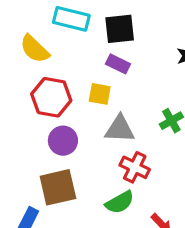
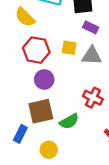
purple rectangle: (118, 64) -> (91, 27), moved
gray triangle: (120, 129) -> (92, 56), moved
green semicircle: (120, 202) -> (69, 121), moved

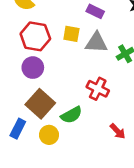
purple circle: (44, 79) -> (33, 68), moved
brown square: (41, 111) -> (40, 104), turned -35
yellow circle: (49, 150) -> (49, 135), moved

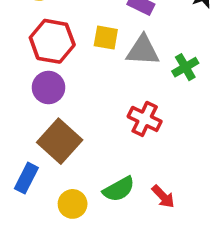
green semicircle: (71, 115) -> (119, 189), moved
red arrow: (118, 131) -> (163, 197), moved
yellow circle: (49, 135) -> (73, 204), moved

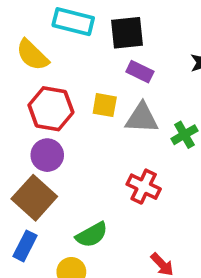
brown square: (60, 141) -> (34, 198), moved
green semicircle: (119, 189) -> (92, 235), moved

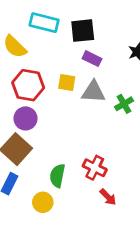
red cross: (144, 187) -> (95, 168), moved
green semicircle: (92, 235) -> (57, 176), turned 130

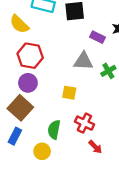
purple rectangle: (92, 59) -> (98, 37), moved
yellow square: (67, 83) -> (69, 93), moved

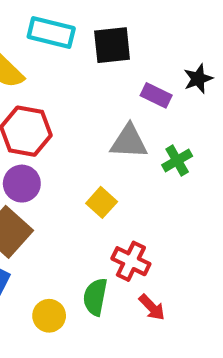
yellow square: (69, 93) -> (102, 202), turned 32
green semicircle: (54, 130) -> (95, 297), moved

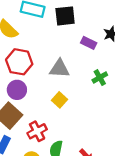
gray triangle: (129, 142) -> (59, 69), moved
red cross: (131, 261) -> (37, 131), moved, turned 36

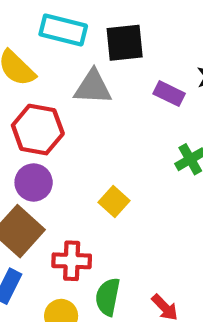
gray triangle: (59, 69) -> (93, 87), moved
red cross: (37, 131) -> (72, 261), turned 30

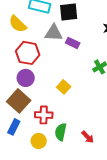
purple rectangle: (169, 94) -> (73, 43), moved

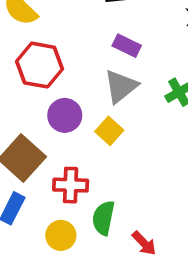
gray triangle: (54, 33) -> (121, 86), moved, turned -42
purple circle: (26, 78) -> (65, 115), moved
red arrow: (88, 137) -> (144, 243), moved

